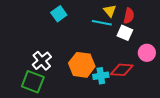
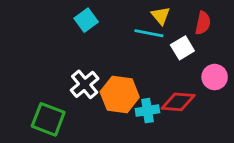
red semicircle: (129, 16) -> (203, 23), moved
white square: (125, 33) -> (182, 48), turned 35
white cross: (42, 61) -> (85, 84), moved

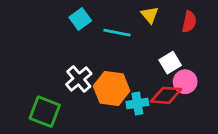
cyan line: (149, 33) -> (117, 33), moved
white square: (182, 48) -> (170, 63), moved
pink circle: (215, 77) -> (185, 82), moved

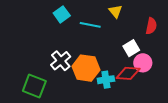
red semicircle: (189, 22) -> (151, 26), moved

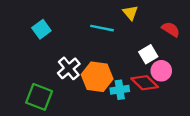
cyan square: (62, 14) -> (41, 29), moved
red semicircle: (151, 26) -> (171, 29), turned -70
red diamond: (128, 73) -> (145, 83), turned 40

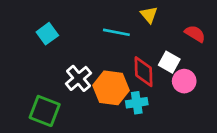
white square: (148, 54) -> (169, 62), turned -30
red diamond: (145, 83) -> (144, 72), moved, turned 44

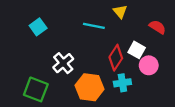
red diamond: (144, 72) -> (116, 58), turned 35
orange hexagon: (111, 88) -> (90, 87), moved
cyan cross: (137, 103) -> (122, 83), moved

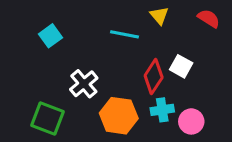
red semicircle: (157, 27) -> (209, 18), moved
pink circle: (149, 65) -> (191, 121), moved

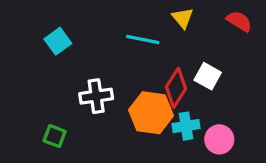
white cross: (84, 84) -> (96, 96), turned 32
orange hexagon: (119, 116) -> (151, 113), moved
green square: (48, 119) -> (55, 136), size x0.6

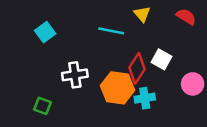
pink circle: (219, 139) -> (193, 84), moved

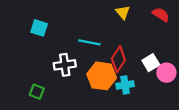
cyan line: (111, 31) -> (89, 42), moved
cyan square: (45, 32) -> (39, 28), turned -36
white square: (162, 59) -> (151, 63), moved, turned 30

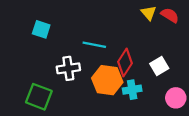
yellow triangle: (123, 12) -> (149, 13), moved
pink circle: (166, 73) -> (176, 98), moved
green square: (37, 92) -> (39, 97), size x1.6

